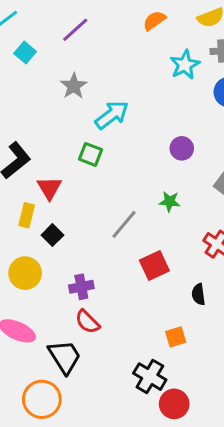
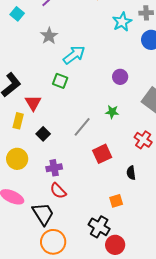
black square: (52, 235) -> (43, 134), moved
orange circle: (42, 399) -> (53, 242), moved

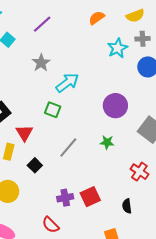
purple circle: (120, 77) -> (115, 106), size x1.5
gray line: (82, 127) -> (68, 147), moved
red square: (102, 154) -> (90, 197), moved
purple cross: (54, 168) -> (65, 198), moved

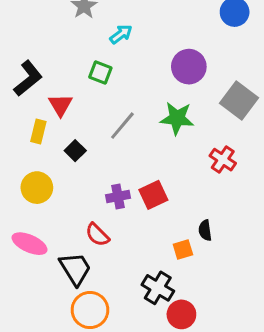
cyan arrow: (67, 83) -> (121, 34), size x0.7
green star: (107, 142) -> (177, 118), size x1.6
black semicircle: (127, 206) -> (205, 230), moved

